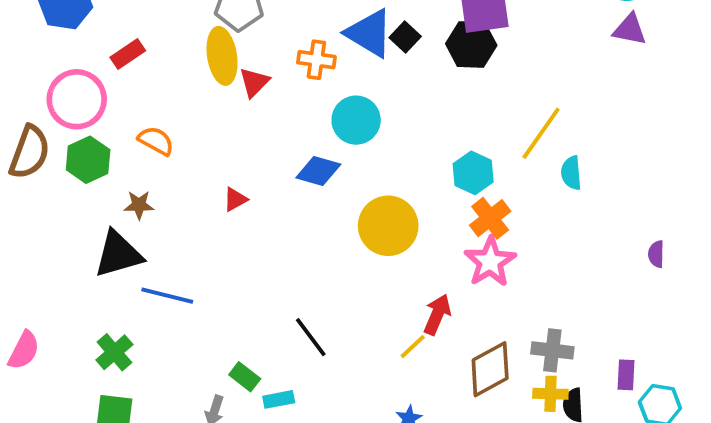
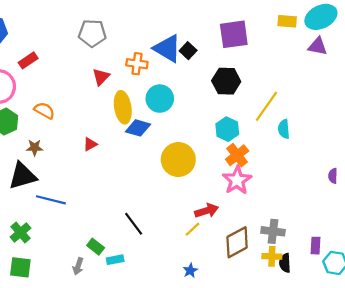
black hexagon: (471, 45) -> (226, 81), moved
yellow ellipse: (222, 56) -> (123, 107), moved
red arrow: (437, 314) -> (207, 211), turned 50

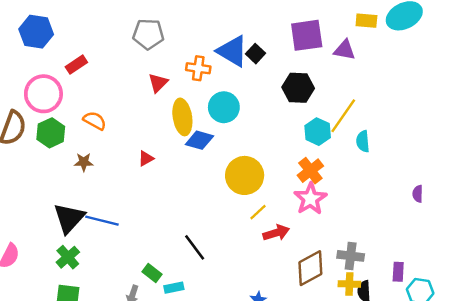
purple triangle: (318, 46) -> (345, 50), moved
cyan hexagon: (227, 129) -> (318, 132), moved
black triangle: (23, 176) -> (69, 218), moved, turned -32
yellow line: (192, 229) -> (258, 212), moved

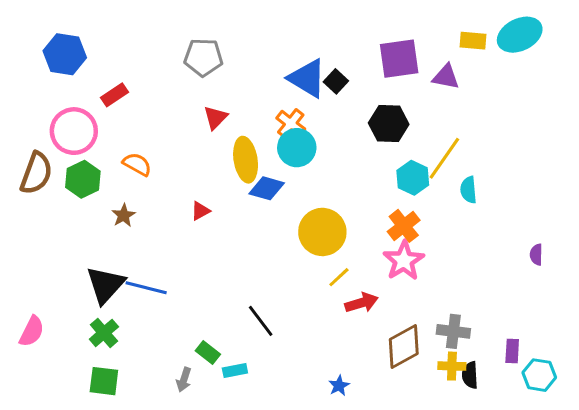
orange cross: (198, 68) -> (291, 124), moved, turned 30
brown star: (84, 162) -> (124, 215), turned -30

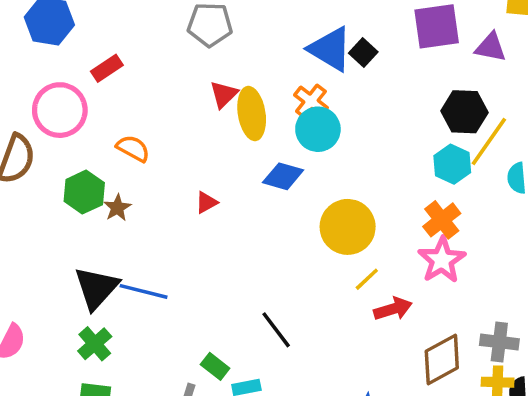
black hexagon: (389, 124) -> (464, 112), moved
yellow ellipse: (246, 160) -> (252, 114), moved
green hexagon: (83, 179) -> (84, 192), moved

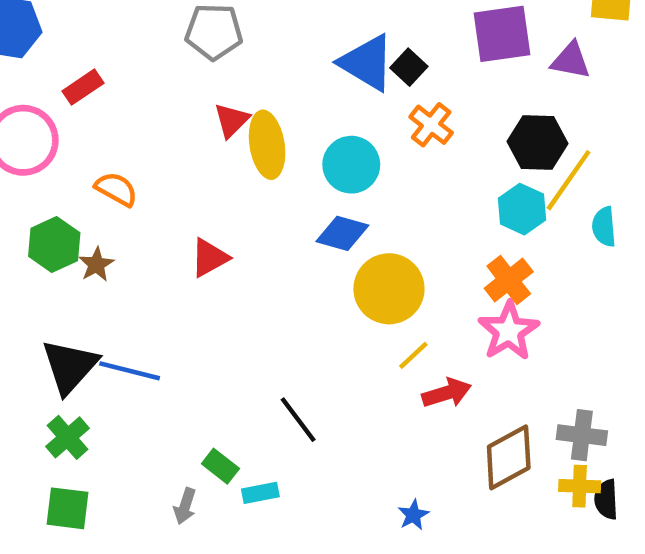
orange cross: (311, 101) -> (431, 125), moved
blue diamond: (283, 176) -> (342, 233), moved
red triangle: (206, 202) -> (209, 258), size x1.4

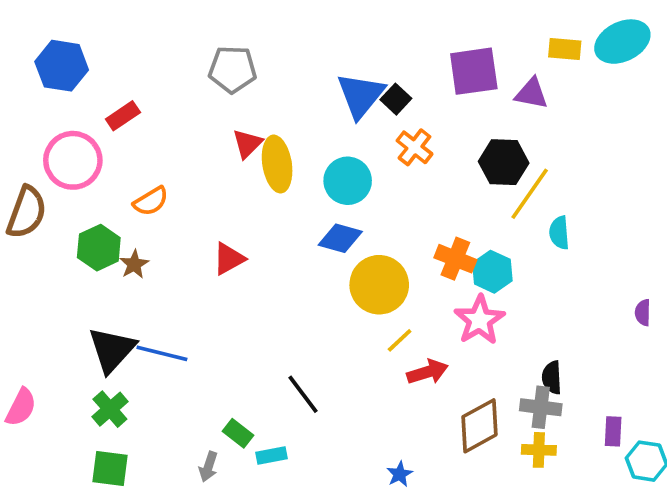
blue triangle: (367, 63) -> (361, 95), turned 38
orange semicircle: (116, 189) -> (151, 201), turned 120
cyan hexagon: (522, 209) -> (492, 272), moved
orange cross: (509, 280) -> (455, 259), moved, turned -30
black semicircle: (606, 499) -> (552, 378), moved

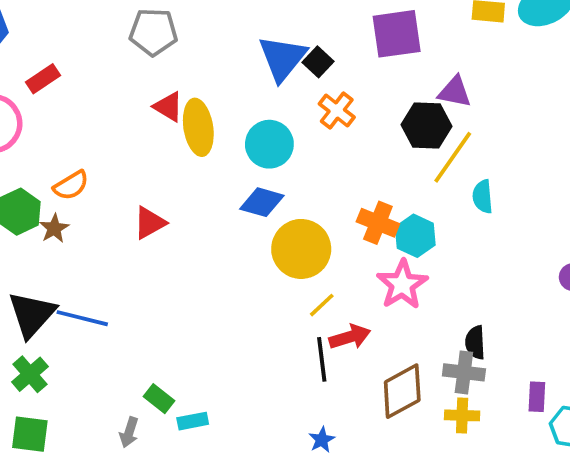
purple triangle: (531, 93) -> (455, 92), moved
red triangle: (247, 144) -> (168, 107), turned -44
orange semicircle: (151, 201) -> (71, 185), moved
black line: (303, 394) -> (322, 359), moved, turned 30

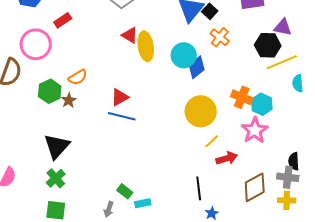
yellow line: (453, 157) -> (282, 62), turned 32
blue diamond: (262, 202) -> (197, 67), moved, turned -55
blue line: (82, 318) -> (122, 116), moved
black line: (322, 359) -> (199, 188), moved

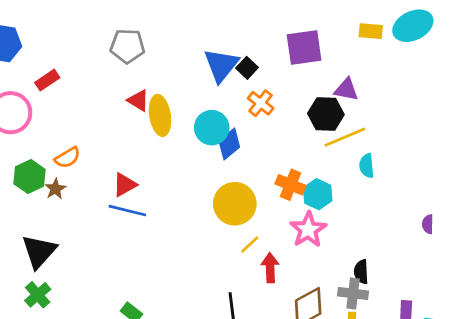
red arrow: (227, 158) -> (270, 268), turned -75

